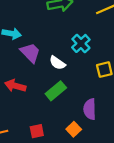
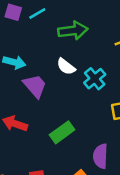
white semicircle: (57, 63) -> (66, 67), moved

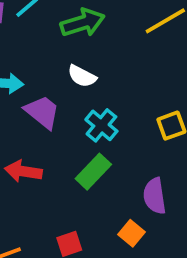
cyan cross: (95, 79) -> (101, 125), moved

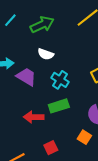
red arrow: (23, 171) -> (34, 117), moved
green rectangle: (93, 172) -> (59, 106), turned 36

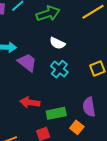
white semicircle: (46, 54) -> (57, 43), moved
green rectangle: (59, 106) -> (56, 113), moved

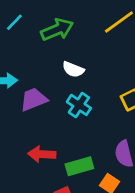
purple trapezoid: (27, 62) -> (34, 99), turned -55

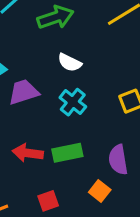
green rectangle: (79, 166) -> (67, 153), moved

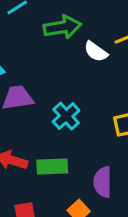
white semicircle: (70, 63) -> (96, 52), moved

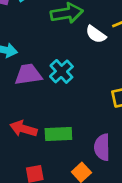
cyan cross: (66, 116) -> (61, 71), moved

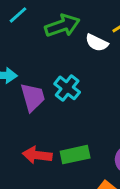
purple trapezoid: (28, 75) -> (33, 97), turned 92

